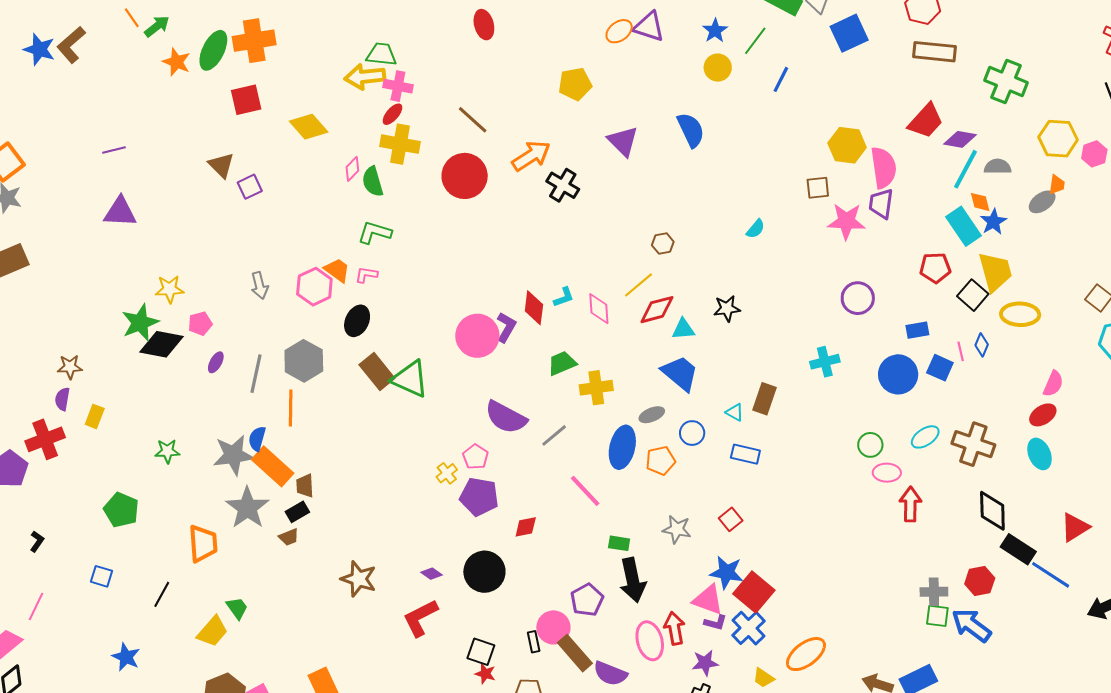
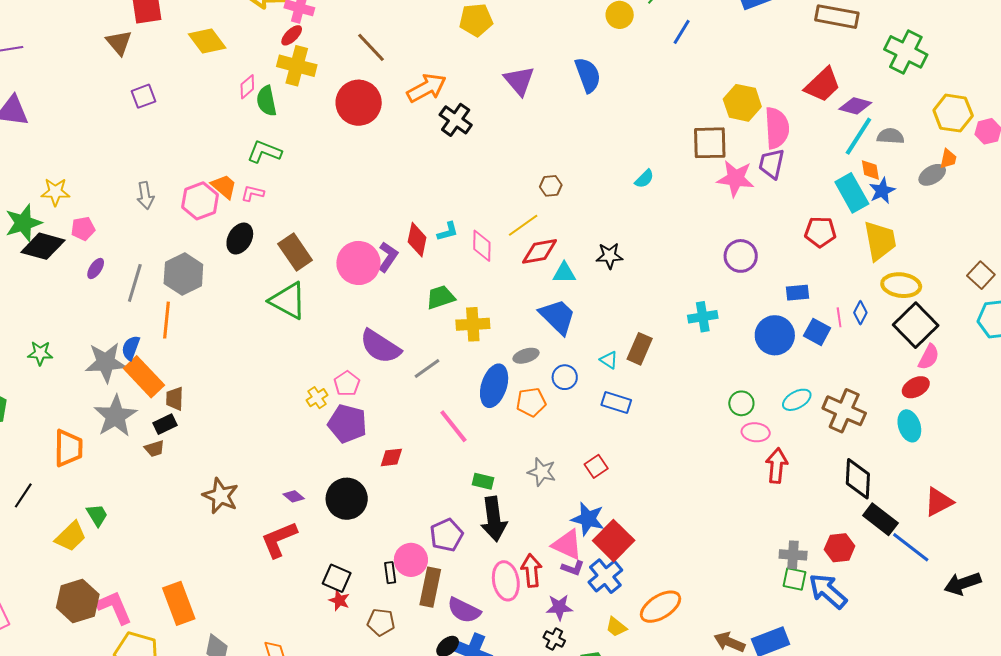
brown triangle: (221, 165) -> (119, 43), moved
brown square: (818, 188) -> (710, 143), size x1.5
black square: (973, 295) -> (916, 325), moved, size x1.4
brown rectangle: (377, 372) -> (295, 252), moved
brown rectangle: (575, 653) -> (430, 587), turned 48

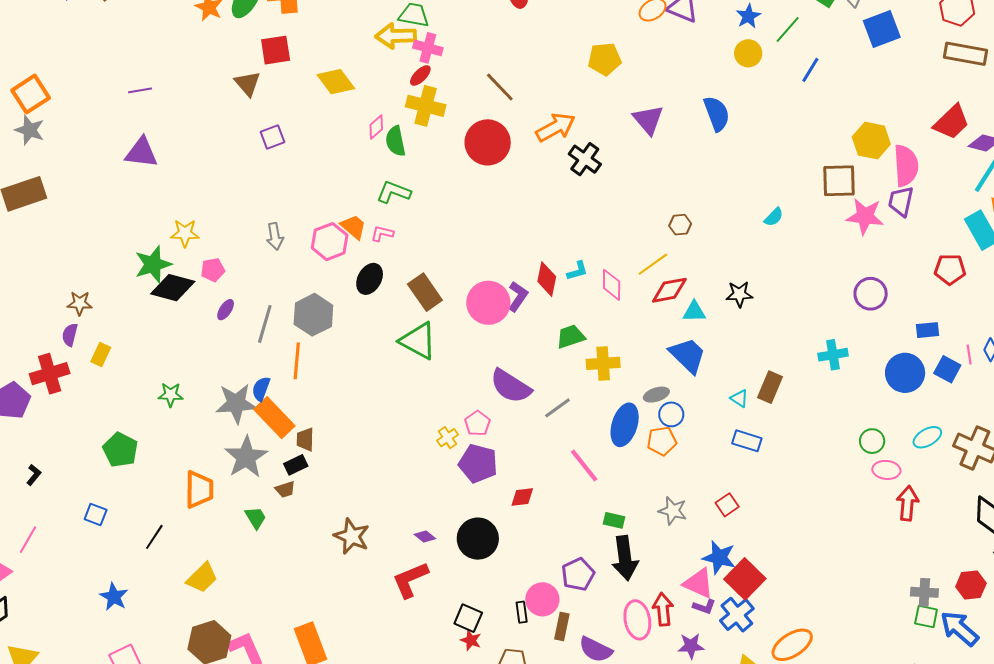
blue circle: (565, 377) -> (671, 414), moved
green trapezoid: (97, 515) -> (256, 518), moved
brown rectangle: (430, 587) -> (562, 627), size x0.7

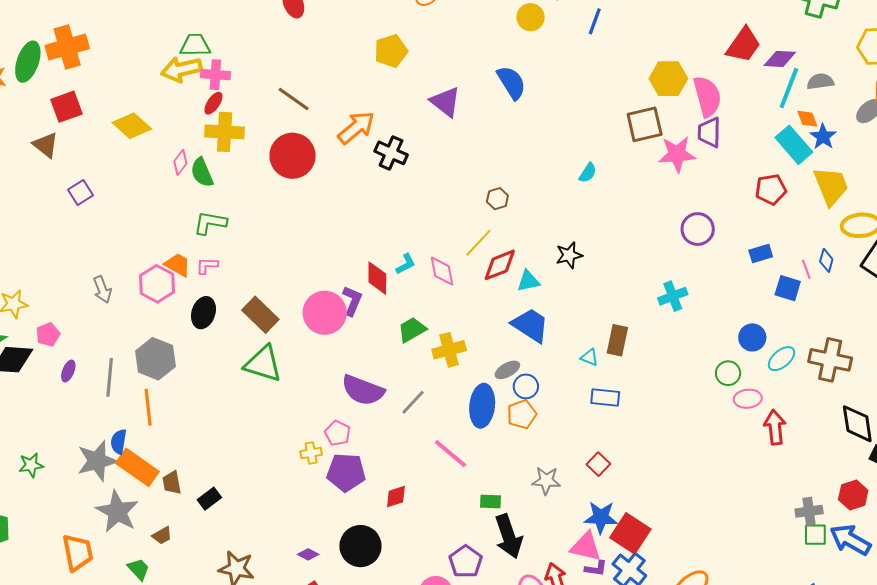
blue circle: (905, 373) -> (752, 337), moved, size x0.7
yellow cross: (448, 438) -> (311, 453), turned 35
black rectangle: (296, 465) -> (209, 499), moved

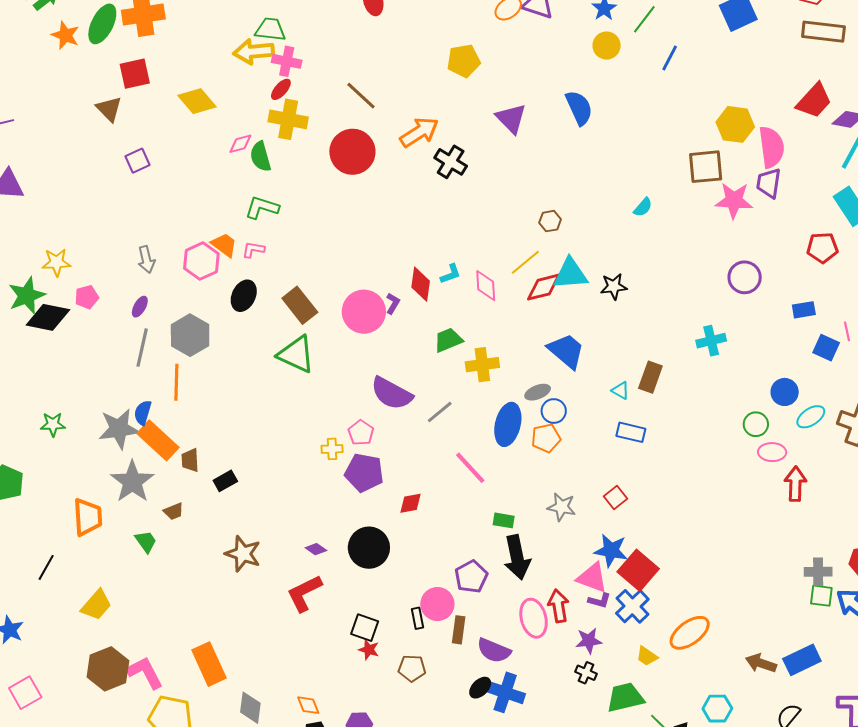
pink diamond: (180, 162) -> (240, 144), turned 30
cyan triangle: (528, 281) -> (571, 274), moved, size x1.5
purple L-shape: (352, 301) -> (393, 303), size x0.7
purple ellipse: (68, 371) -> (140, 307), moved

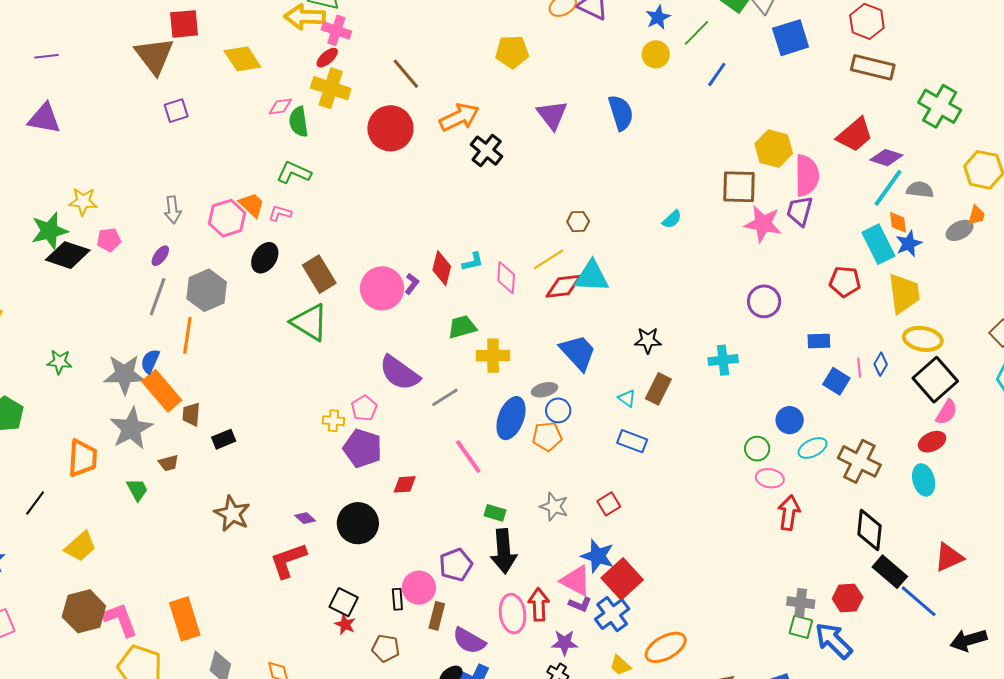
brown triangle: (109, 109) -> (154, 56), size x1.5
black star: (614, 286) -> (648, 340), moved

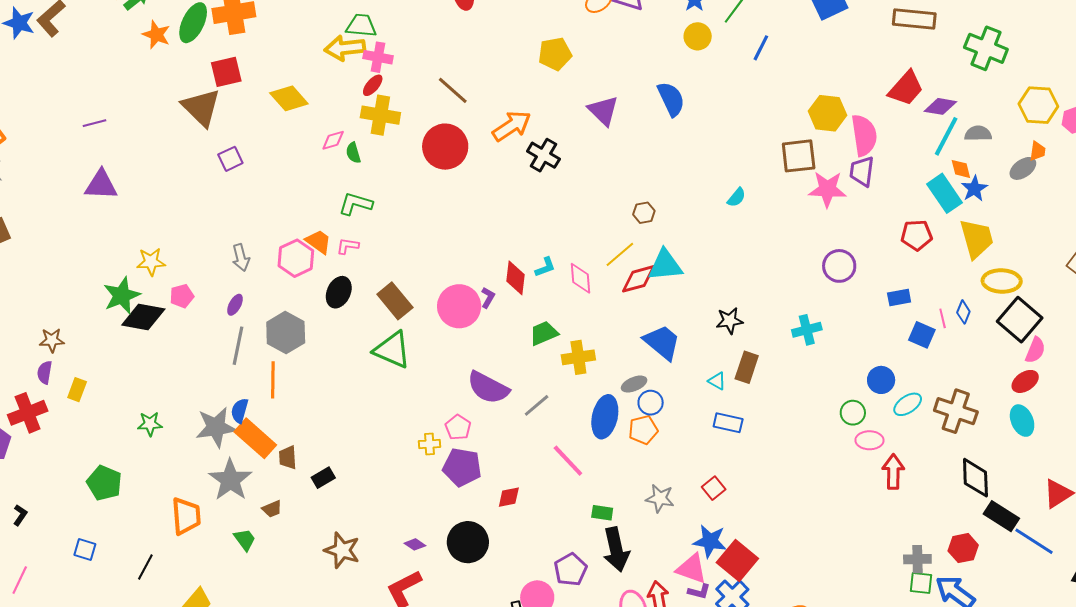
green semicircle: (299, 122) -> (353, 153), size x0.7

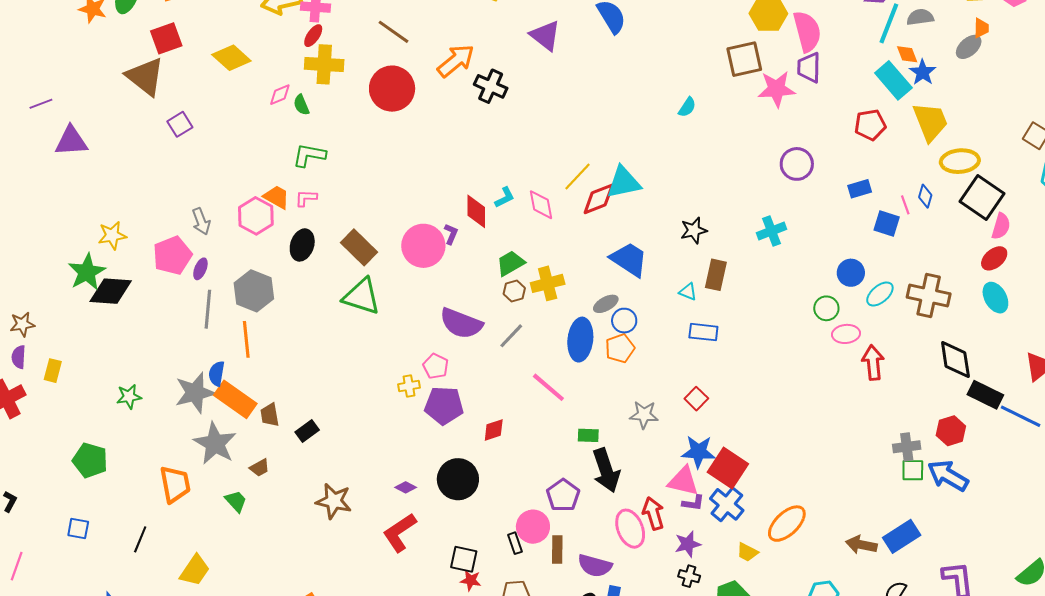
purple triangle: (101, 185) -> (71, 141), moved
brown hexagon: (644, 213) -> (514, 291), moved
pink pentagon: (182, 296) -> (172, 255), moved, size x1.6

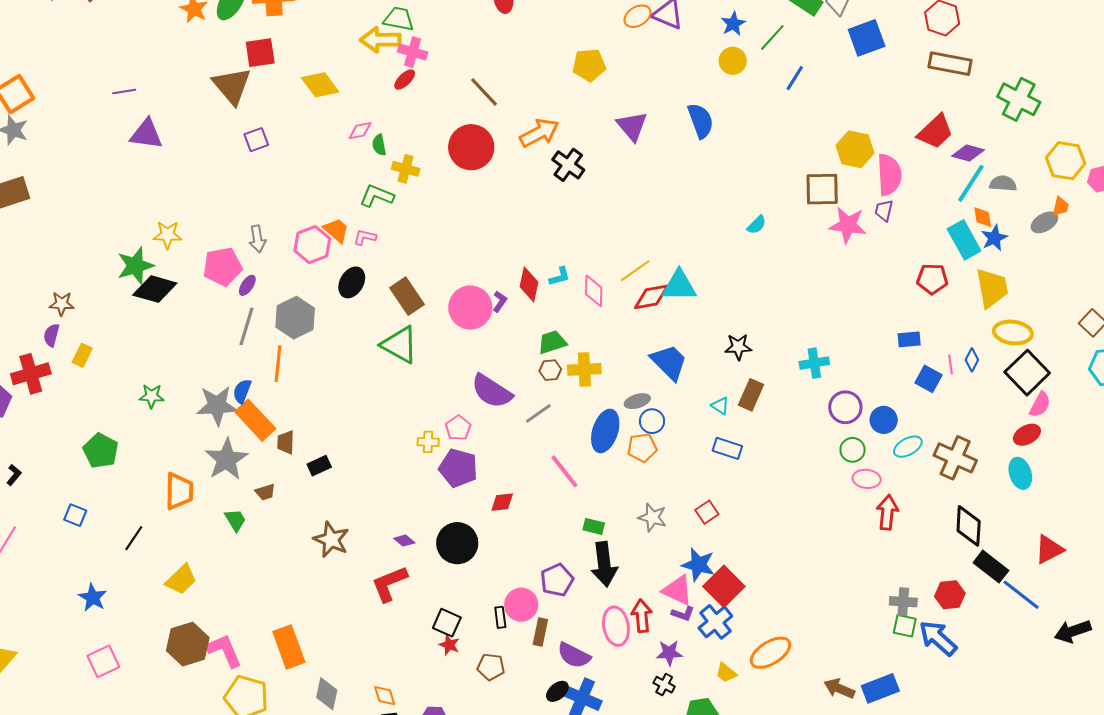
yellow cross: (324, 64) -> (406, 169), moved, size x0.7
purple trapezoid: (809, 67) -> (884, 210), size x0.7
purple circle: (797, 164) -> (845, 407), moved

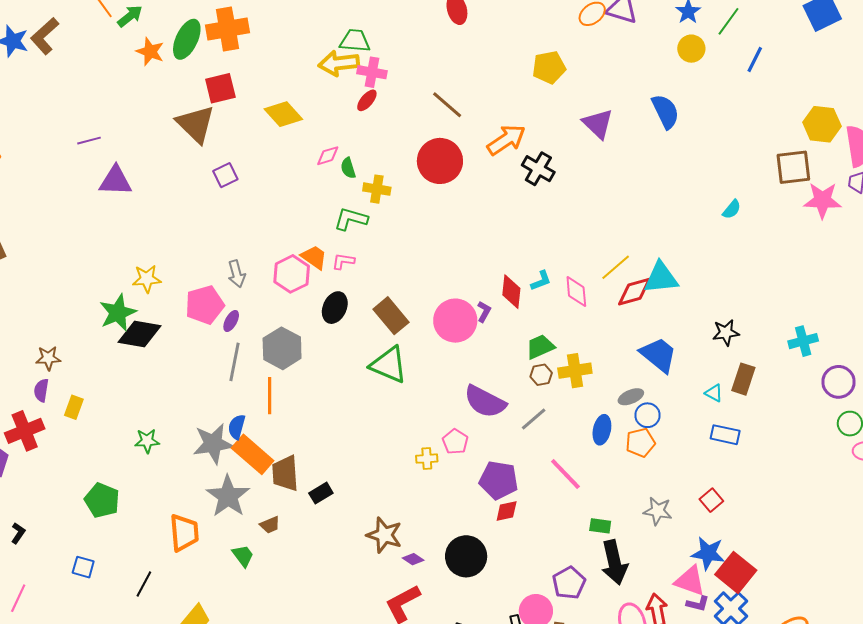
blue ellipse: (605, 431) -> (602, 430), size x0.7
brown trapezoid: (286, 442) -> (285, 473), size x1.5
purple pentagon: (458, 468) -> (499, 480), moved
brown star: (331, 540) -> (384, 535), moved

